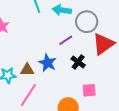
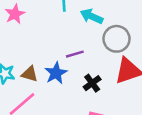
purple line: (66, 40) -> (75, 54), moved

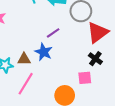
black cross: (92, 83) -> (95, 59), moved

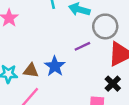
purple line: (53, 33) -> (82, 46), moved

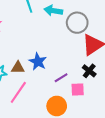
purple line: (82, 46) -> (61, 78), moved

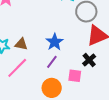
blue star: (38, 62) -> (55, 42), moved
purple line: (61, 78) -> (52, 62), moved, turned -32

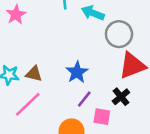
purple line: (52, 62) -> (84, 99), moved

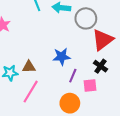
blue star: (77, 72) -> (62, 57), turned -30

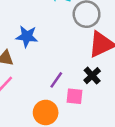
blue star: (62, 57) -> (27, 36), moved

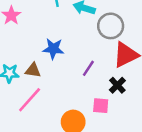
purple line: (56, 80) -> (88, 68), moved

